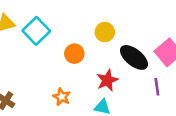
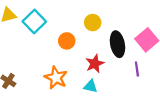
black ellipse: (134, 57) -> (118, 44), turned 40
orange star: (62, 97) -> (56, 78), size x1.5

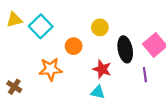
red star: (95, 64) -> (102, 69), turned -30
orange star: (56, 78) -> (51, 69), moved, turned -30

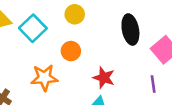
yellow circle: (100, 27) -> (75, 14), moved
black ellipse: (125, 49) -> (130, 30), moved

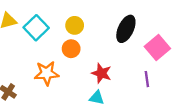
yellow circle: (75, 14) -> (75, 25), moved
black ellipse: (130, 30) -> (126, 29), turned 36

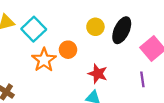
yellow circle: (75, 25) -> (95, 27), moved
orange star: (47, 73) -> (44, 60), moved, turned -30

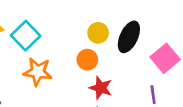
orange circle: (68, 50) -> (87, 60), moved
orange star: (44, 60) -> (38, 72), turned -30

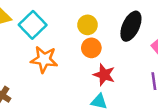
yellow circle: (98, 33) -> (87, 25), moved

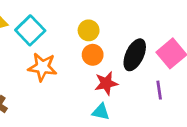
black ellipse: (131, 26) -> (135, 55), moved
red star: (104, 75) -> (106, 83), turned -30

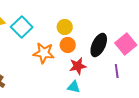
orange star: (42, 67) -> (44, 53), moved

